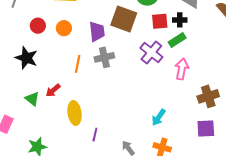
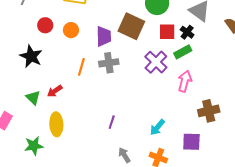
black cross: (180, 20) -> (187, 32), turned 32
yellow ellipse: (75, 113) -> (56, 124), moved
purple square: (206, 128) -> (191, 142), moved
purple line: (95, 135) -> (112, 122), moved

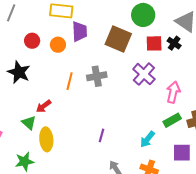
purple trapezoid: (104, 36) -> (79, 32), moved
green rectangle: (183, 52) -> (172, 120), moved
green triangle: (33, 98) -> (29, 123), moved

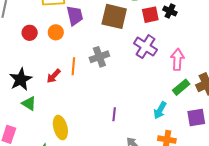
black star: (19, 72) -> (21, 79), moved, turned 30
red arrow: (44, 106) -> (54, 76), moved
green triangle: (29, 123) -> (29, 103), moved

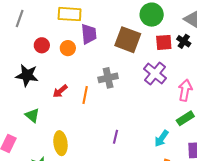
orange line: (73, 66) -> (85, 95), moved
black star: (21, 79) -> (27, 75), moved, turned 30

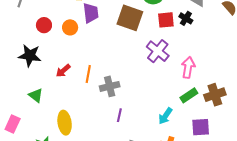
gray cross: (108, 78) -> (110, 86), moved

